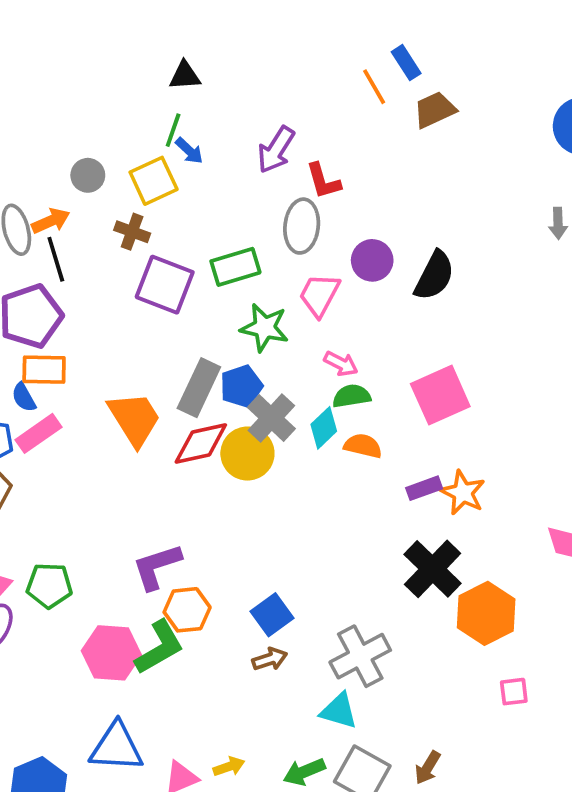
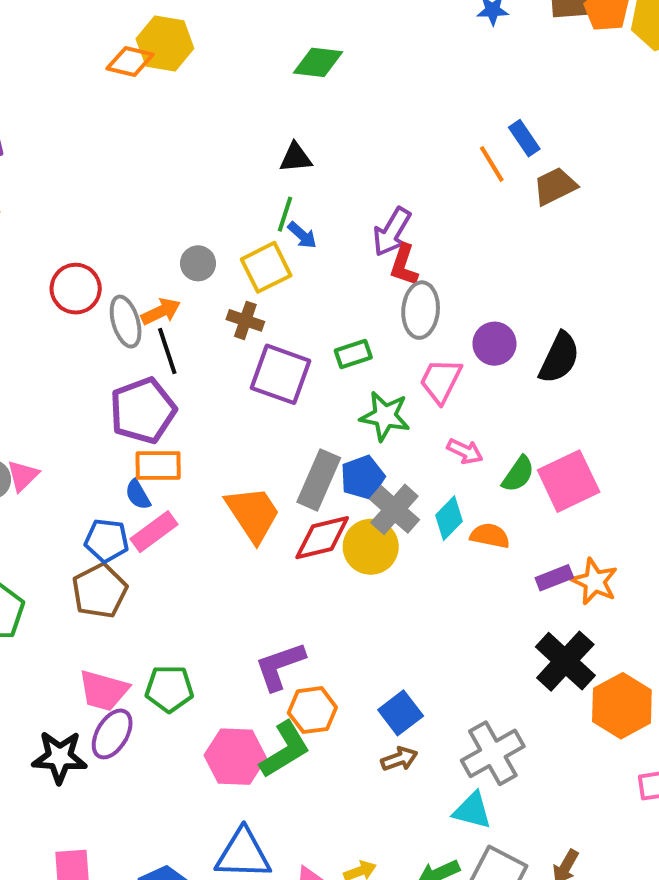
red L-shape: (323, 181) -> (404, 265), moved, turned 36
green rectangle: (235, 267) -> (353, 354), size x0.7
green semicircle: (352, 396) -> (518, 474), moved, turned 135

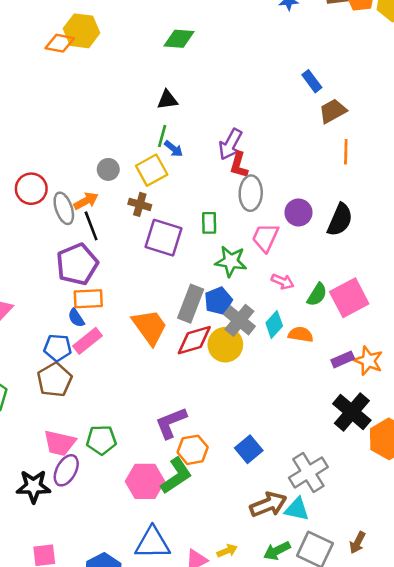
orange line: (492, 164) -> (346, 152), moved, turned 35
green rectangle: (353, 354) -> (209, 223), turned -70
brown arrow: (399, 759) -> (268, 505), moved, size x1.6

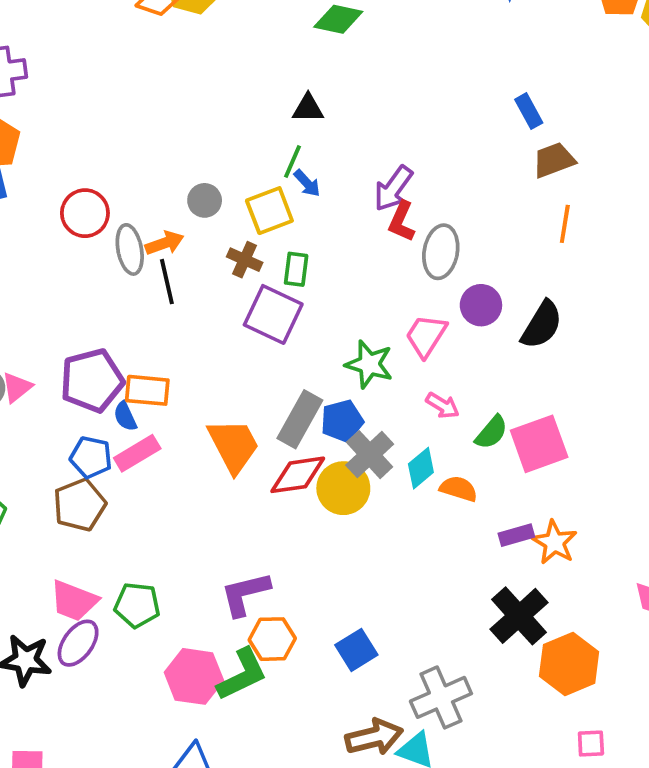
gray ellipse: (251, 193) -> (441, 252), moved
green rectangle: (209, 223) -> (296, 269), moved
purple pentagon: (77, 264) -> (92, 381), moved

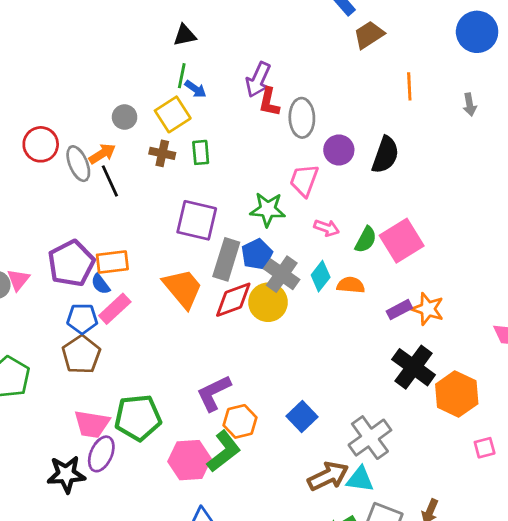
orange line: (565, 224) -> (409, 86), moved
purple square: (273, 314) -> (197, 220), moved
green pentagon: (137, 605) -> (138, 418), size x1.4

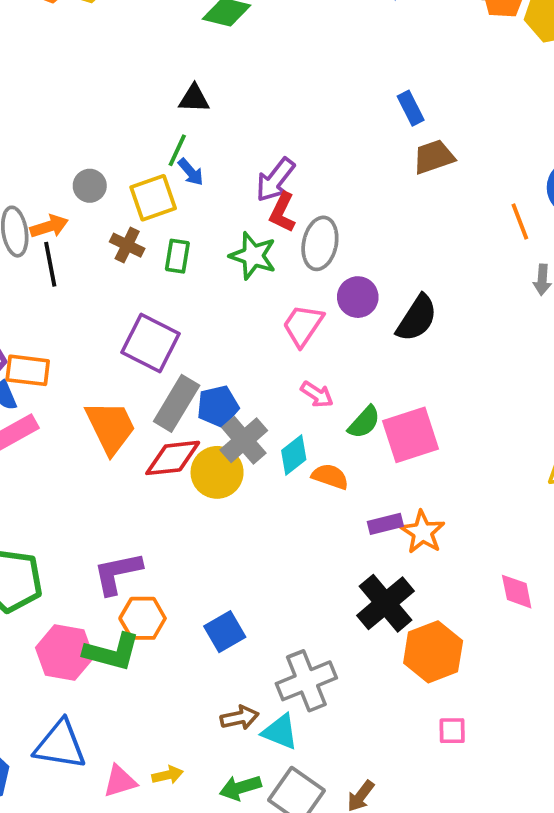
orange line: (409, 86) -> (520, 221), moved, turned -32
green star: (268, 209) -> (253, 256), moved
green L-shape: (224, 451) -> (112, 652), turned 39
brown arrow: (328, 476) -> (240, 718), size x0.7

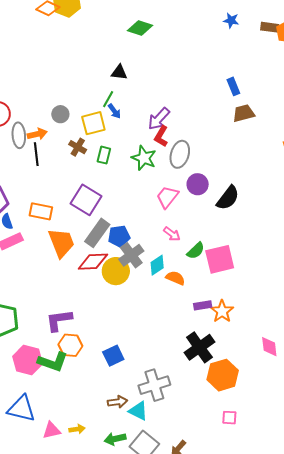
orange rectangle: (28, 370) -> (41, 211), moved

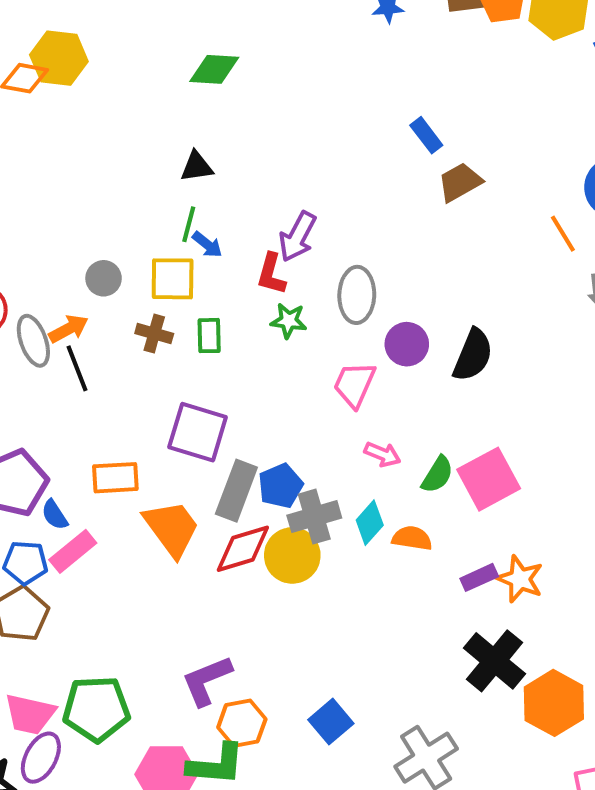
yellow square: (93, 123) -> (173, 279), turned 30
red L-shape: (161, 136) -> (271, 274), moved
green star: (144, 158) -> (289, 321), size x0.7
gray cross: (131, 255) -> (314, 517), turned 35

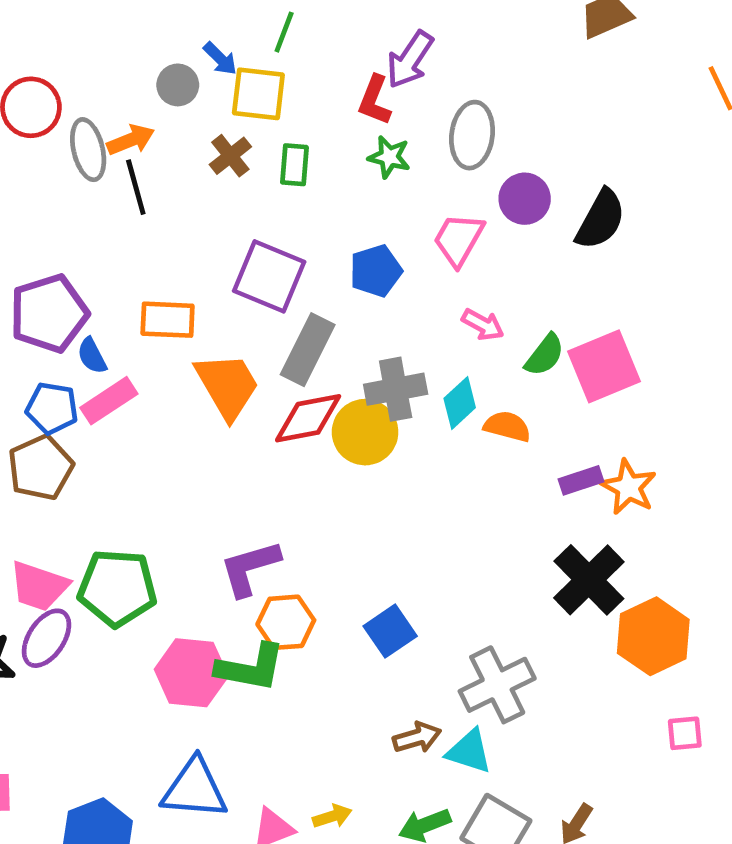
blue arrow: (207, 245) -> (220, 59), moved
brown cross: (154, 334) -> (230, 156), turned 30
blue pentagon: (281, 486) -> (376, 271), moved

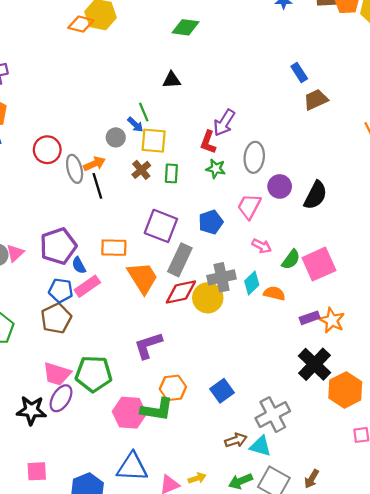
green line: (284, 32) -> (144, 112), moved, turned -42
purple L-shape: (250, 568) -> (148, 345), moved

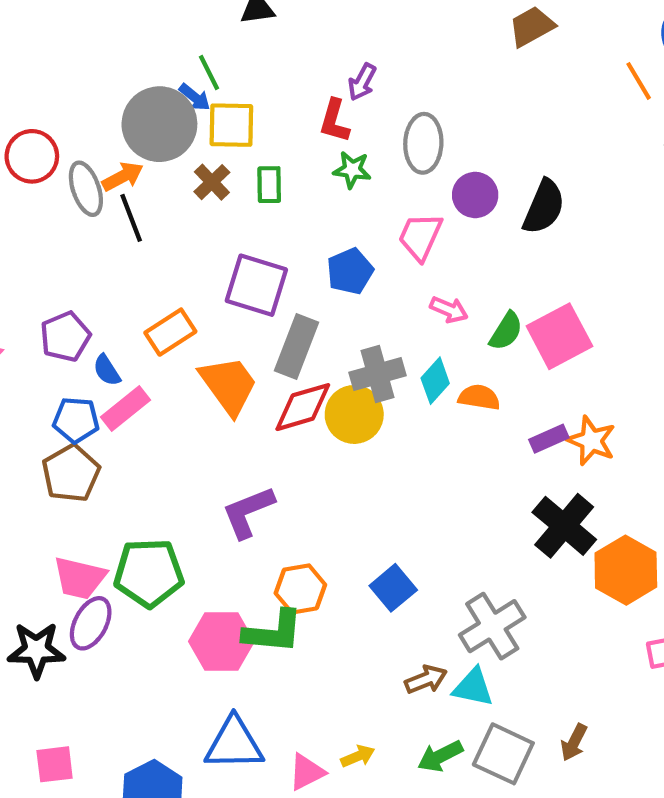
purple arrow: (224, 123) -> (362, 82), size x0.7
gray circle: (116, 137) -> (159, 124), size x2.0
purple pentagon: (58, 246) -> (65, 337), size x0.7
orange rectangle: (114, 248) -> (170, 332), turned -30

